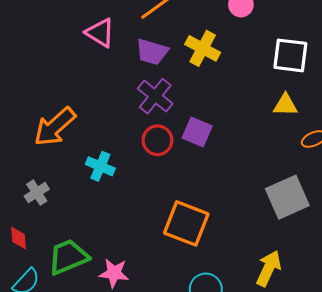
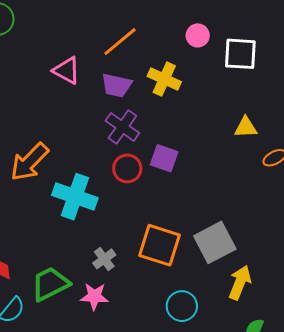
white square: (290, 55) -> (240, 54), moved
cyan cross: (100, 166) -> (75, 197), size x1.6
gray cross: (37, 193) -> (104, 259), moved
gray square: (287, 197) -> (215, 242), moved

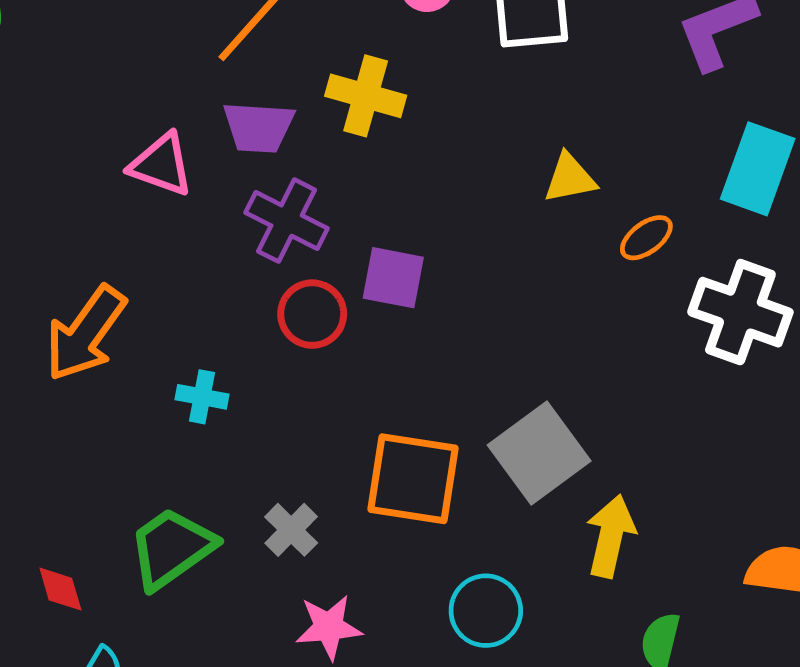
pink triangle: (67, 71) -> (161, 165), moved
cyan cross: (75, 197) -> (202, 397), size x0.5
green trapezoid: (50, 284) -> (171, 548), moved
pink star: (94, 296) -> (329, 627), moved

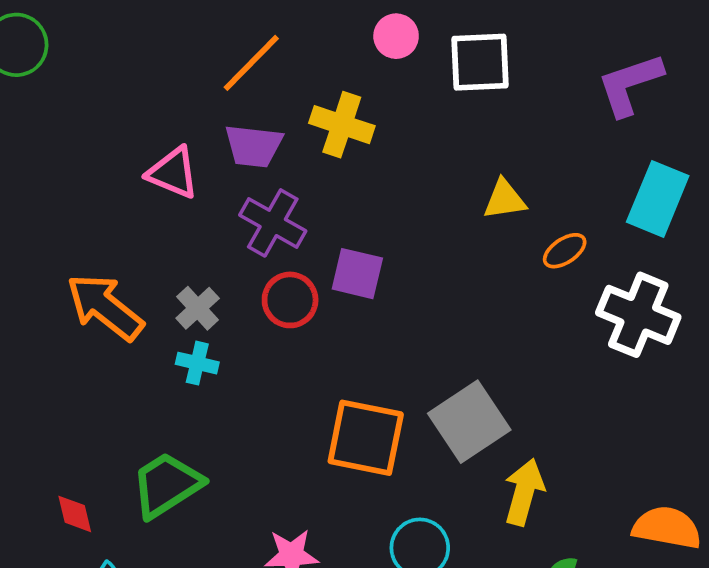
orange arrow: (85, 333) -> (105, 307), turned 90
gray cross: (291, 530) -> (198, 308), moved

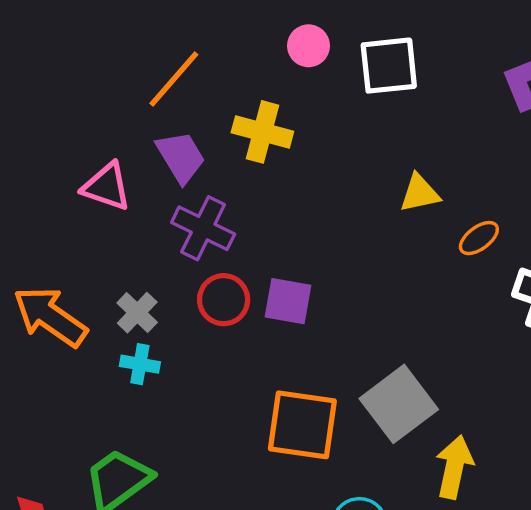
purple trapezoid: (254, 146) -> (181, 157), turned -124
purple square: (357, 274) -> (288, 301), moved

